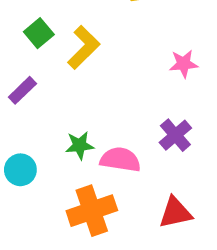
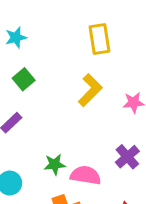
yellow L-shape: (84, 47) -> (90, 90), moved

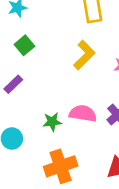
pink semicircle: (86, 175) -> (83, 113), moved

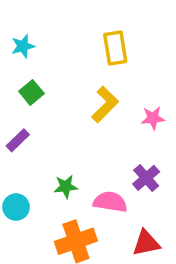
pink semicircle: (83, 113) -> (110, 202), moved

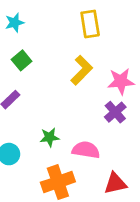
pink star: (153, 118) -> (121, 81), size x1.4
purple cross: (146, 178) -> (115, 112), moved

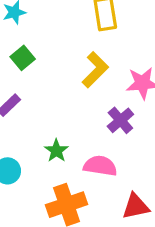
purple cross: (115, 112) -> (120, 120), moved
green star: (50, 137) -> (56, 151), turned -30

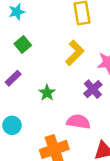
green star: (56, 151) -> (47, 93), moved

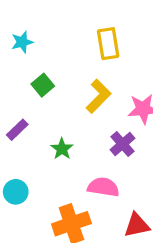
green square: (23, 44) -> (43, 85), moved

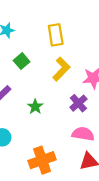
yellow rectangle: (108, 44) -> (56, 35), moved
pink semicircle: (103, 187) -> (83, 134), moved

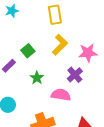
green square: (22, 61) -> (28, 51), moved
pink semicircle: (83, 134) -> (61, 95), moved

